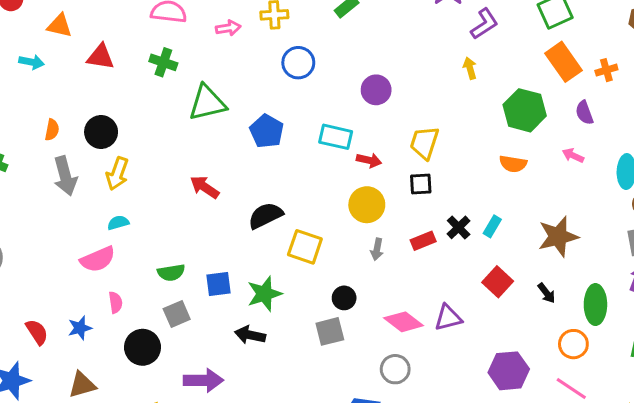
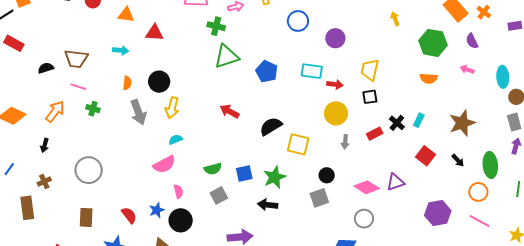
cyan arrow: (31, 62) -> (121, 50), moved
green cross: (163, 62) -> (216, 26), moved
blue circle: (298, 63) -> (298, 21), moved
orange cross: (606, 70) -> (484, 12), turned -32
black circle: (142, 347) -> (181, 220), moved

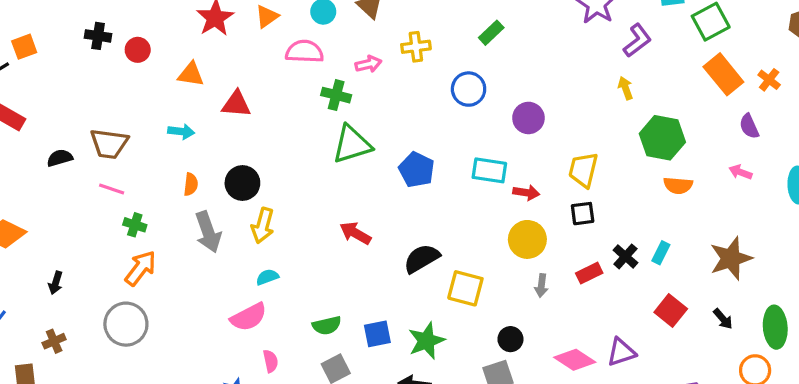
green hexagon: (433, 43) -> (662, 138), moved
orange arrow: (55, 111) -> (141, 268), moved

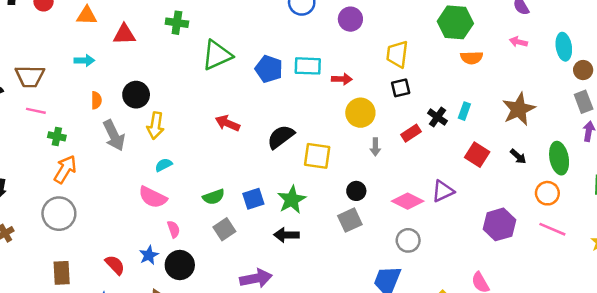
green cross: (336, 95) -> (177, 23), moved
cyan rectangle: (489, 170) -> (308, 66), moved
red arrow: (526, 193) -> (342, 79), moved
pink semicircle: (249, 317) -> (153, 197), turned 60

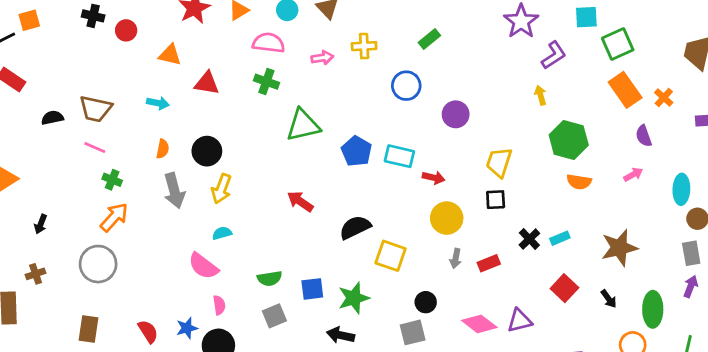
pink arrow: (518, 42) -> (633, 175), turned 126
cyan rectangle: (464, 111) -> (560, 238), turned 36
red rectangle: (411, 133) -> (489, 263), moved

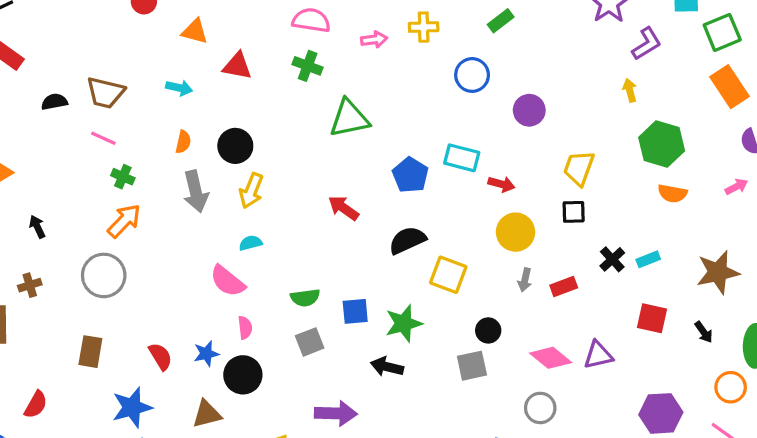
blue pentagon: (357, 151) -> (410, 175), moved
black arrow: (41, 224) -> (37, 227), turned 132
red square: (564, 288) -> (652, 318), turned -32

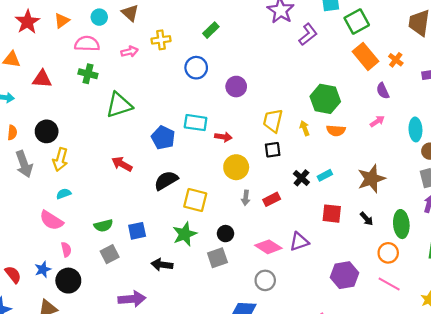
yellow arrow: (630, 90) -> (305, 128), moved
green star: (404, 323) -> (185, 234), moved

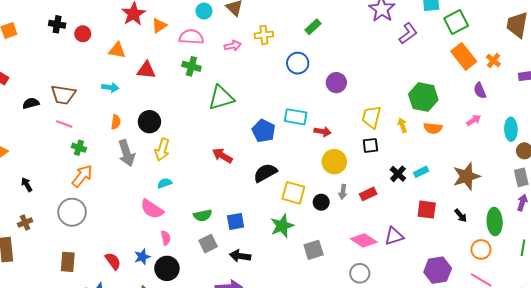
orange triangle: (62, 21) -> (159, 25), moved
black circle: (226, 234) -> (321, 202), moved
black arrow: (162, 265) -> (240, 256), moved

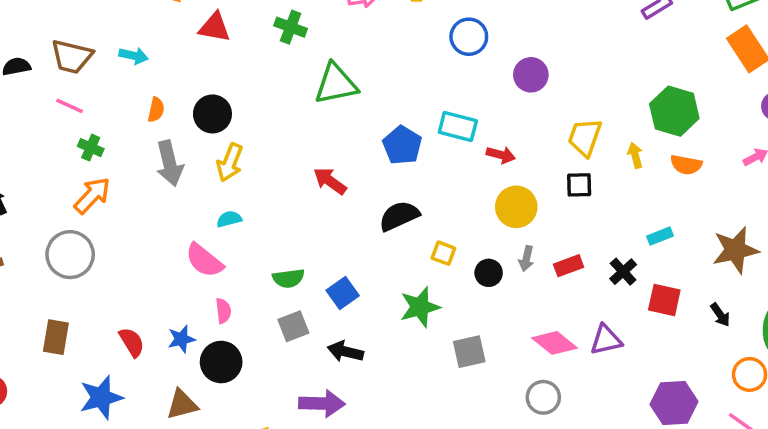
cyan arrow: (110, 87) -> (134, 56), moved
black cross: (398, 174) -> (623, 272), moved
yellow square: (293, 193) -> (443, 253), size x0.6
blue square: (236, 221) -> (343, 293), turned -30

